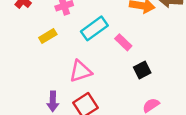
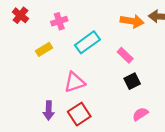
pink rectangle: (123, 42) -> (125, 55), moved

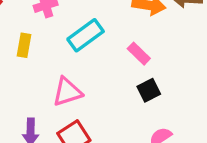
yellow rectangle: (44, 49) -> (24, 45), turned -49

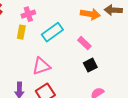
yellow rectangle: (24, 45) -> (21, 32), moved

